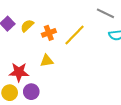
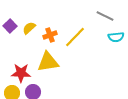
yellow triangle: (47, 61) -> (48, 62), size x1.6

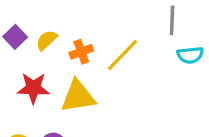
gray line: (105, 16) -> (172, 20), turned 66
red star: (21, 73) -> (33, 88), moved

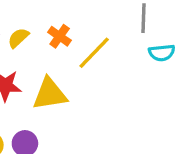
orange cross: (81, 52) -> (60, 36), moved, turned -35

